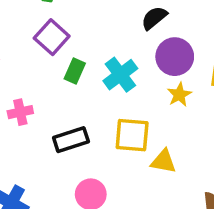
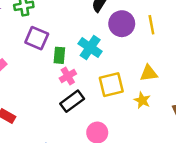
yellow star: (179, 95) -> (142, 100), moved
pink cross: (20, 112) -> (68, 76), moved
yellow triangle: (163, 161) -> (149, 73), moved

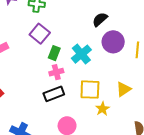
yellow triangle: (149, 73) -> (124, 89), turned -42
yellow star: (142, 100) -> (102, 109), moved

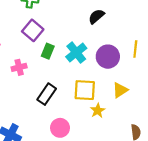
purple circle: (113, 42) -> (108, 57), moved
pink cross: (56, 72) -> (19, 67), moved
black rectangle: (54, 94) -> (47, 94), turned -36

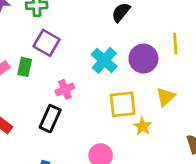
green rectangle: (48, 51) -> (25, 67), moved
pink cross: (19, 67) -> (65, 89), moved
black rectangle: (47, 94) -> (50, 119), moved

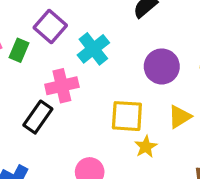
cyan cross: (104, 60) -> (93, 49), moved
pink cross: (65, 89) -> (62, 86), size x1.4

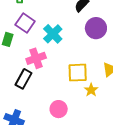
purple circle: (162, 66) -> (96, 28), moved

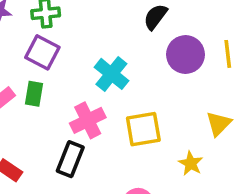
purple square: (25, 23) -> (42, 52), moved
yellow square: (78, 73) -> (143, 129), moved

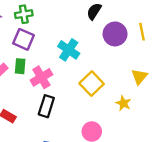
pink cross: (88, 120) -> (41, 77), moved
yellow square: (143, 129) -> (92, 84), turned -30

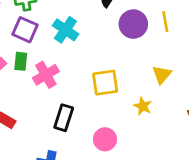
cyan cross: (69, 50) -> (65, 30), moved
yellow square: (92, 84) -> (105, 83), turned 35
black rectangle: (46, 106) -> (64, 118), moved

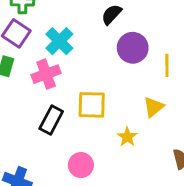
yellow line: (165, 22) -> (167, 65), moved
pink cross: (46, 75) -> (46, 74), moved
black rectangle: (64, 118) -> (51, 120), moved

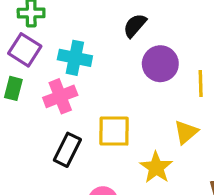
cyan cross: (59, 41) -> (75, 58), turned -32
yellow star: (127, 137) -> (156, 167), size x1.4

